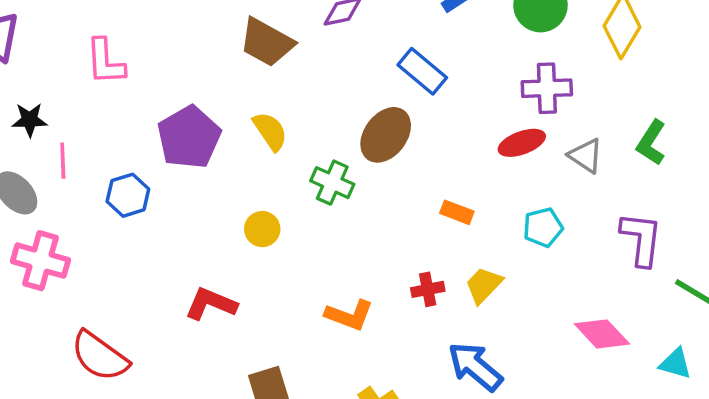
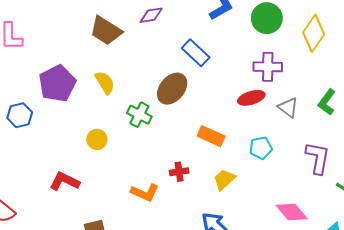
orange rectangle: (457, 212) -> (211, 136), size x1.4
red cross: (428, 289) -> (179, 172), moved

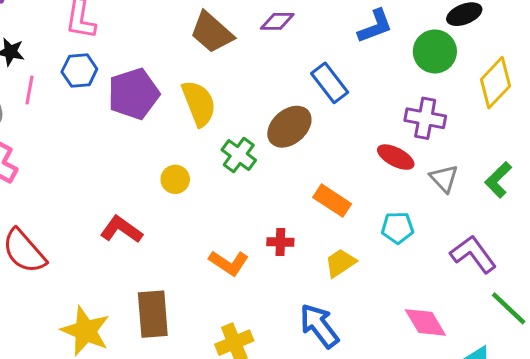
yellow semicircle: (105, 83) -> (199, 103), size x1.4
red ellipse: (251, 98) -> (396, 157), turned 35
blue hexagon: (20, 115) -> (79, 70), moved
purple L-shape: (318, 158) -> (473, 254), turned -56

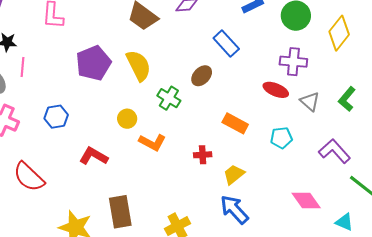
blue hexagon: (79, 70) -> (56, 117), moved
brown ellipse: (289, 127) -> (202, 76), size x0.7
orange L-shape: (229, 263) -> (152, 142), moved
yellow trapezoid: (340, 263) -> (234, 174), moved

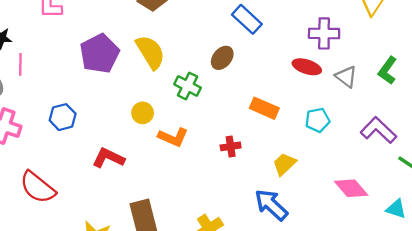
yellow trapezoid: (234, 174) -> (284, 164), moved

